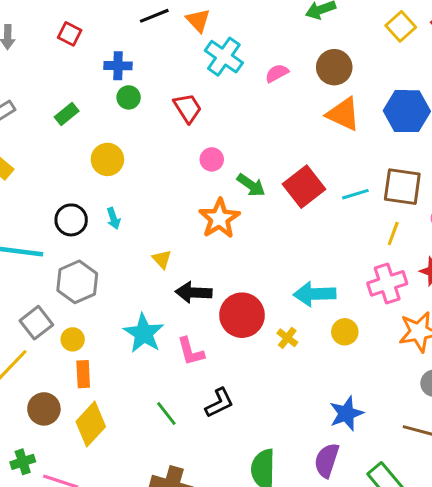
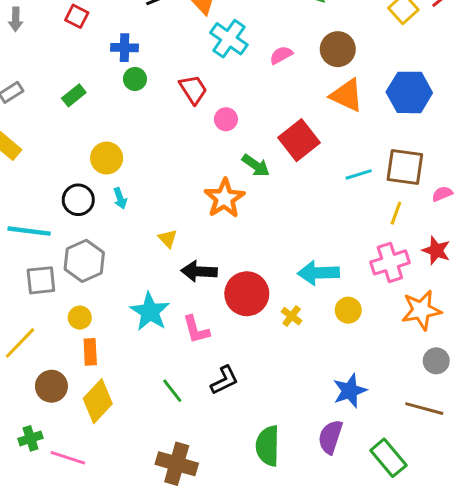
yellow circle: (107, 159) -> (107, 158), moved
pink circle: (212, 159) -> (226, 119), moved
red square: (304, 187) -> (299, 140), moved
gray square: (36, 323) -> (41, 280), moved, turned 32

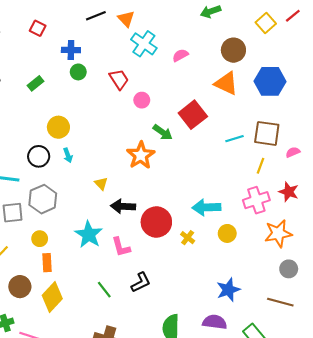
brown circle: (338, 49) -> (233, 50), moved
purple semicircle: (330, 437) -> (215, 322), turned 80

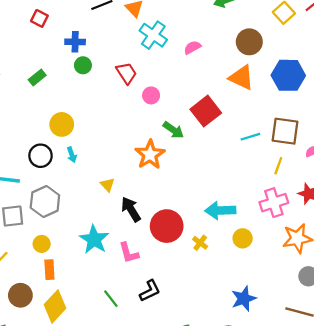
black arrow: (123, 206) -> (131, 209), turned 55

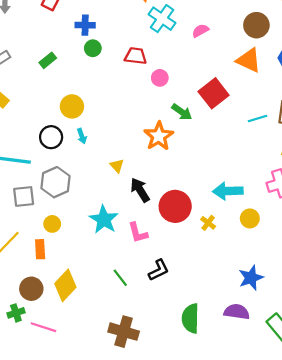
red trapezoid: (126, 73) -> (136, 56), turned -50
orange rectangle: (49, 270) -> (40, 249), moved
brown circle: (20, 295) -> (31, 289), moved

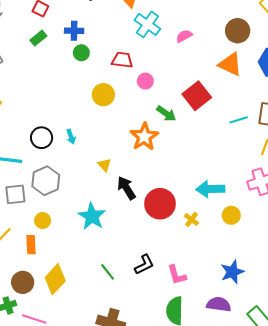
green rectangle: (48, 60) -> (38, 38), moved
yellow circle: (72, 106) -> (103, 95), moved
pink L-shape: (138, 233) -> (177, 275), moved

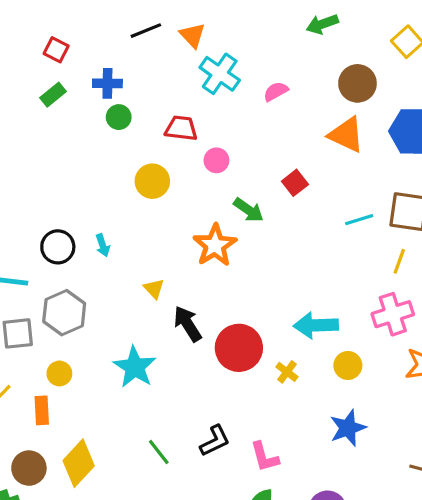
red square: (197, 96) -> (295, 183), size x0.6
blue star: (232, 272) -> (348, 428), moved

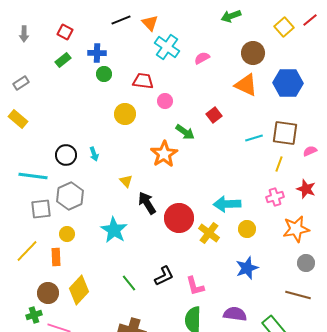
pink cross: (393, 314) -> (275, 197), size x0.7
yellow cross: (287, 372) -> (209, 233), size x1.5

